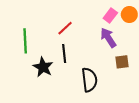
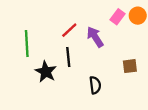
purple arrow: (108, 38) -> (95, 37), moved
black semicircle: (89, 80) -> (95, 85), size x0.7

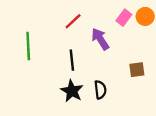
red line: (69, 30) -> (73, 21), moved
black star: (46, 72) -> (72, 91), moved

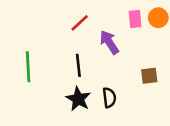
pink rectangle: (124, 18) -> (135, 19), turned -42
green line: (28, 46) -> (28, 67), moved

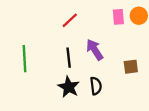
purple arrow: (109, 42) -> (95, 50), moved

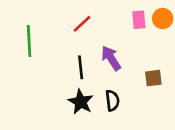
green line: (25, 59) -> (29, 41), moved

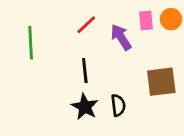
purple arrow: (111, 58) -> (121, 37), moved
brown square: (153, 78) -> (161, 82), size x1.6

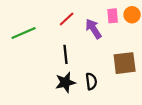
green line: (31, 43) -> (24, 33), turned 70
black star: (85, 107) -> (65, 82), turned 30

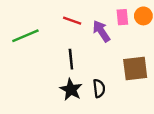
red line: (67, 19) -> (72, 21), turned 63
black star: (65, 82) -> (71, 90), turned -30

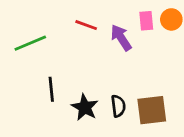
black line: (71, 59) -> (51, 89), moved
brown square: (135, 69) -> (152, 110), moved

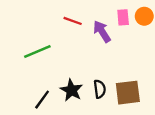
green line: (30, 43) -> (37, 51), moved
black line: (51, 89) -> (42, 100), moved, turned 42

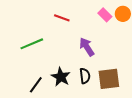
pink rectangle: (123, 17) -> (105, 15), turned -40
purple arrow: (102, 31) -> (87, 47), moved

